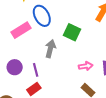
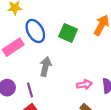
green square: (72, 32) -> (68, 33), moved

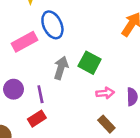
green square: (68, 33) -> (90, 63), moved

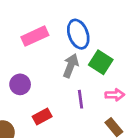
blue ellipse: (52, 25) -> (78, 34), moved
purple line: (40, 94) -> (81, 99), moved

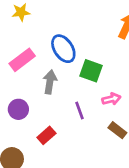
gray arrow: (71, 66) -> (50, 82), moved

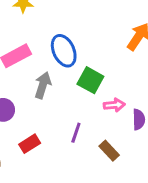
pink arrow: (111, 99) -> (114, 105), moved
purple line: (79, 111) -> (76, 133), moved, turned 30

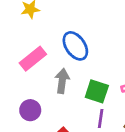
green square: (90, 80) -> (97, 91), moved

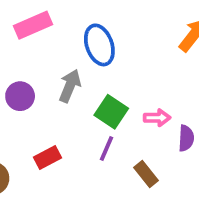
pink rectangle: (33, 59) -> (33, 25), moved
purple circle: (30, 110) -> (20, 96), moved

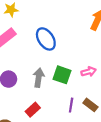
gray arrow: (70, 86) -> (39, 78), moved
purple line: (106, 148) -> (71, 105), moved

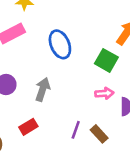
green square: (62, 75) -> (106, 60), moved

